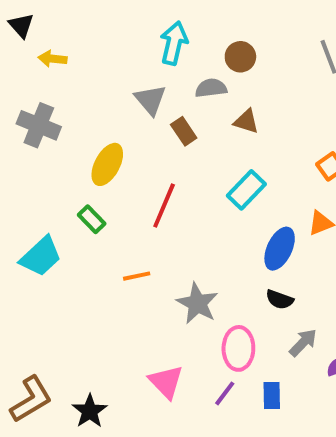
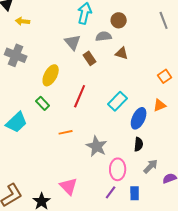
cyan rectangle: (246, 190) -> (118, 101), moved
black semicircle: (280, 300) -> (139, 144), turned -104
pink triangle: (166, 382) -> (69, 186), moved

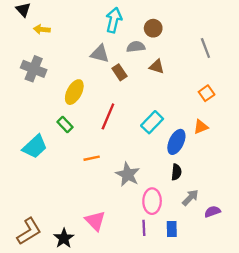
gray line: (164, 20) -> (205, 48), moved
gray triangle: (73, 42) -> (100, 54), turned -36
purple line: (111, 192) -> (144, 228), turned -40

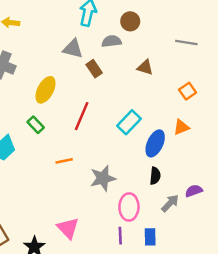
gray line: (205, 48) -> (186, 43), turned -60
brown triangle: (157, 67) -> (145, 67), moved
gray star: (128, 174) -> (103, 178), turned 30
purple semicircle: (212, 212) -> (194, 191), moved

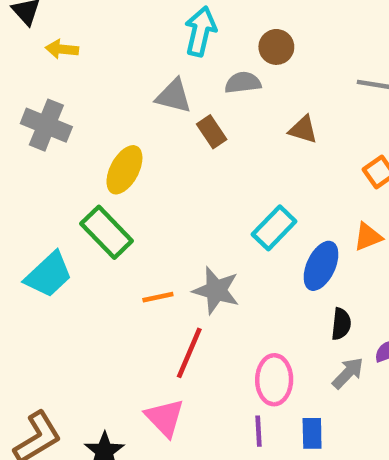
red line: (82, 116) -> (189, 353), moved
green rectangle: (36, 125) -> (107, 232), size x1.6
black semicircle: (155, 176) -> (341, 324), moved
gray star: (103, 178) -> (216, 290), moved, turned 30

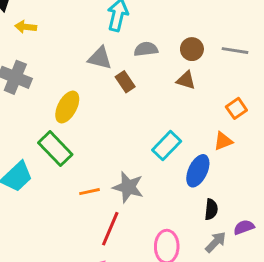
brown circle: (276, 47) -> (192, 49), moved
orange triangle: (368, 237) -> (223, 141), moved

